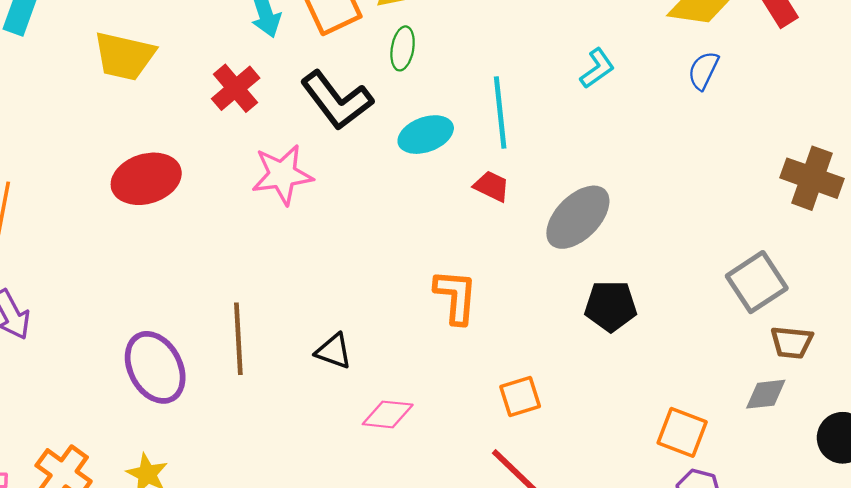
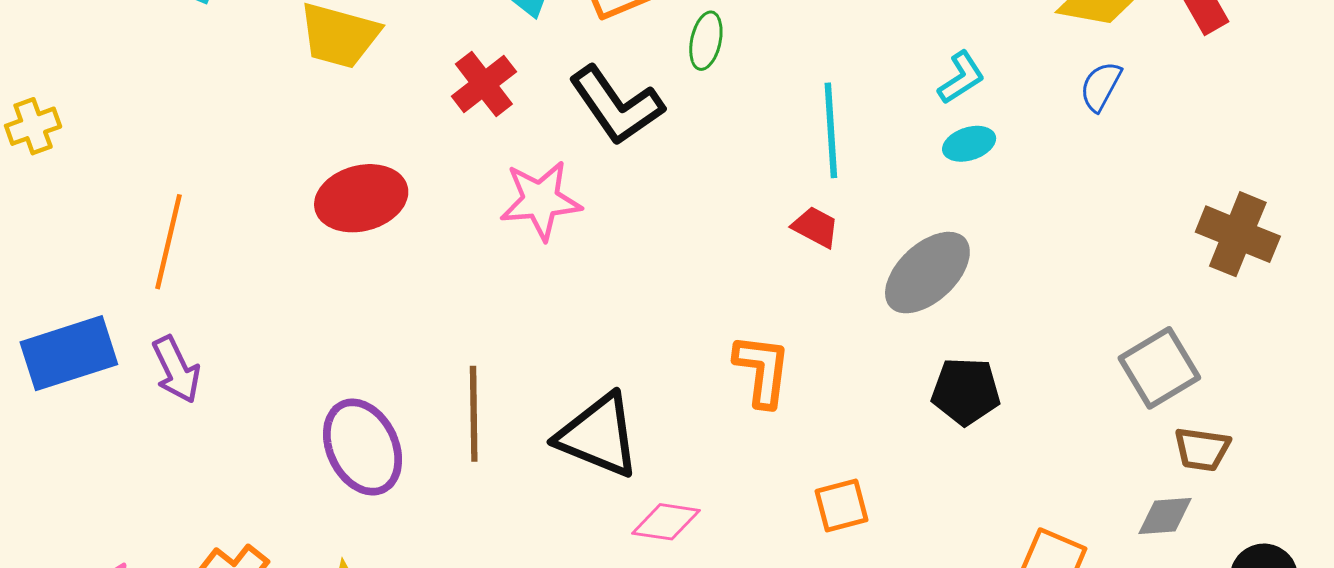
cyan ellipse: (426, 135) -> (969, 144), moved, size x0.7
black triangle: (334, 351) -> (598, 435), size x1.8

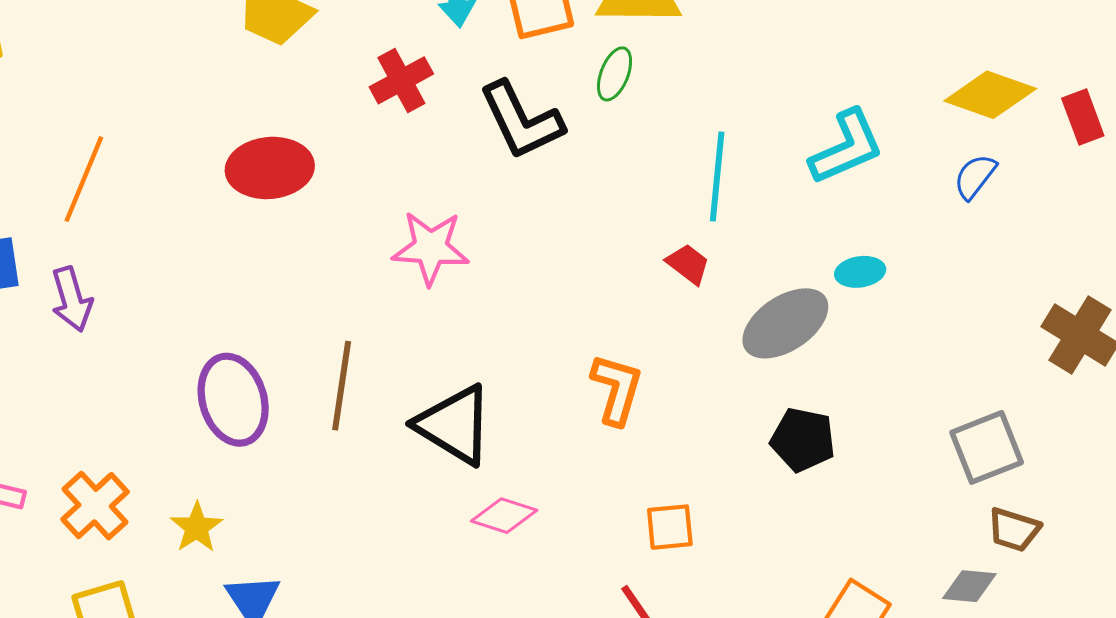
cyan L-shape: (961, 78) -> (846, 147), size x1.6
cyan ellipse: (969, 144) -> (860, 272), moved
pink star: (541, 200) -> (431, 248), moved

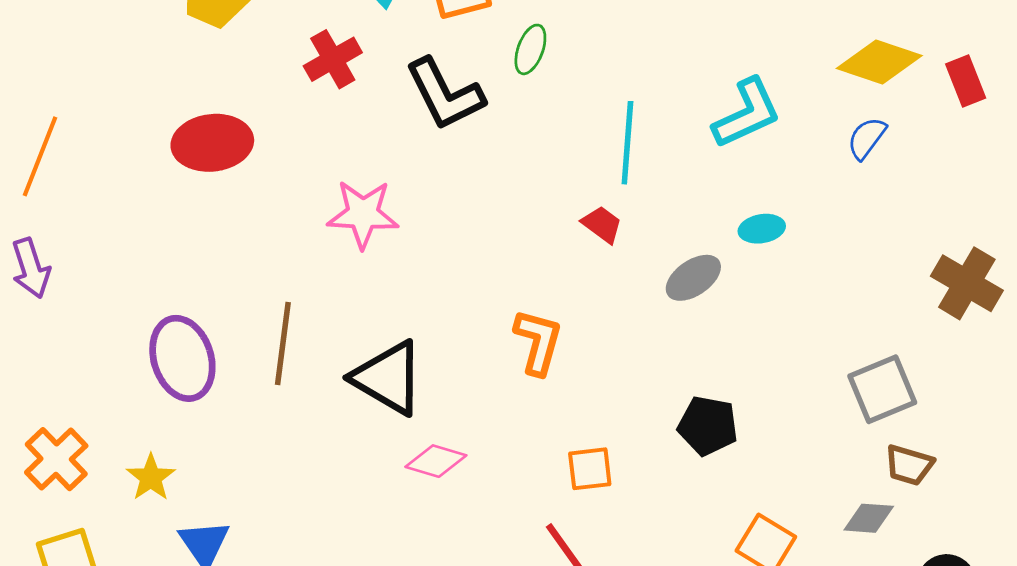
gray ellipse: (785, 323) -> (693, 278), size x0.7
black pentagon: (803, 440) -> (708, 426), moved

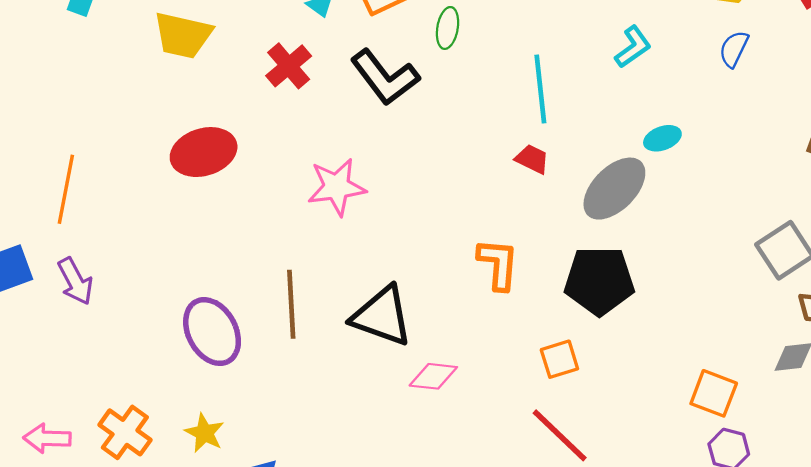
cyan L-shape: (747, 113) -> (633, 47), size x0.7
gray ellipse: (693, 278) -> (614, 189), size x1.5
black pentagon: (708, 426) -> (599, 281), moved, size x1.4

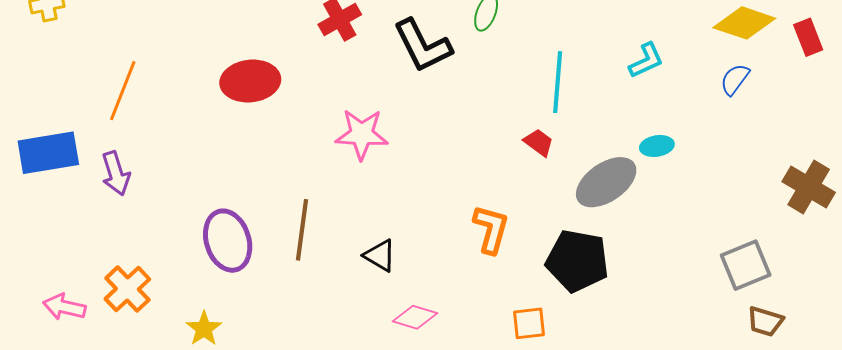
black triangle: (382, 316) -> (380, 255), size x0.6
orange cross: (125, 432) -> (127, 289), moved

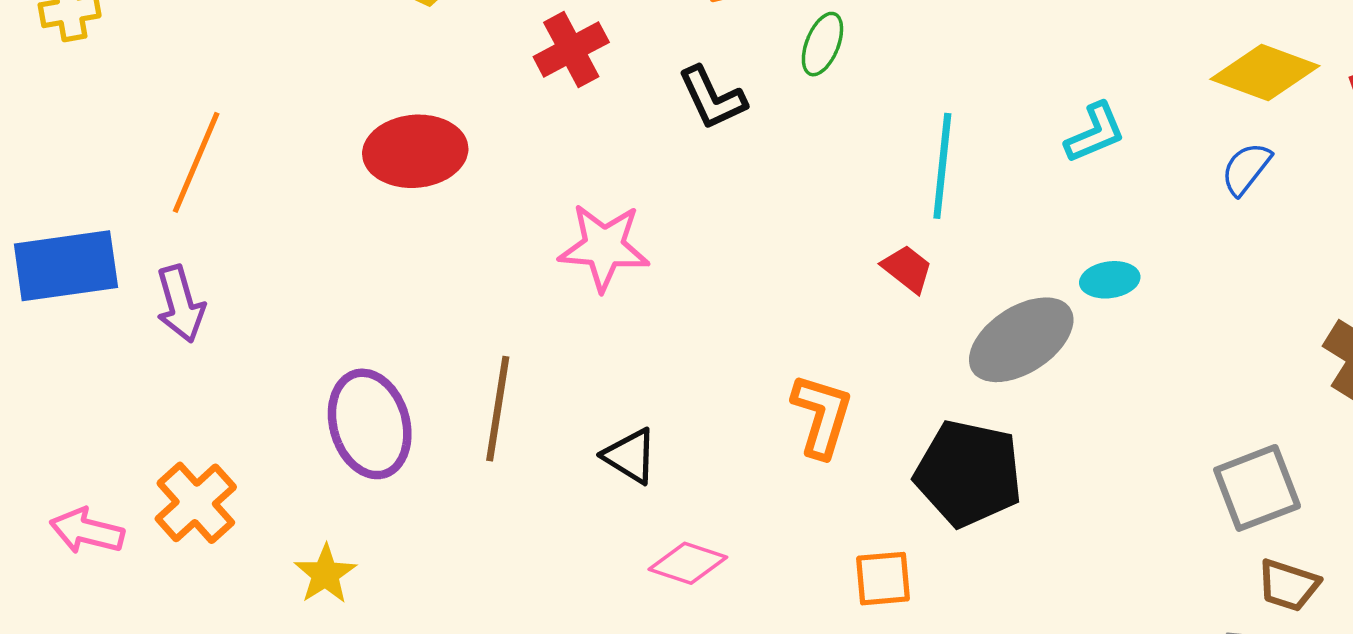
black L-shape: (423, 46) -> (712, 98), size x0.7

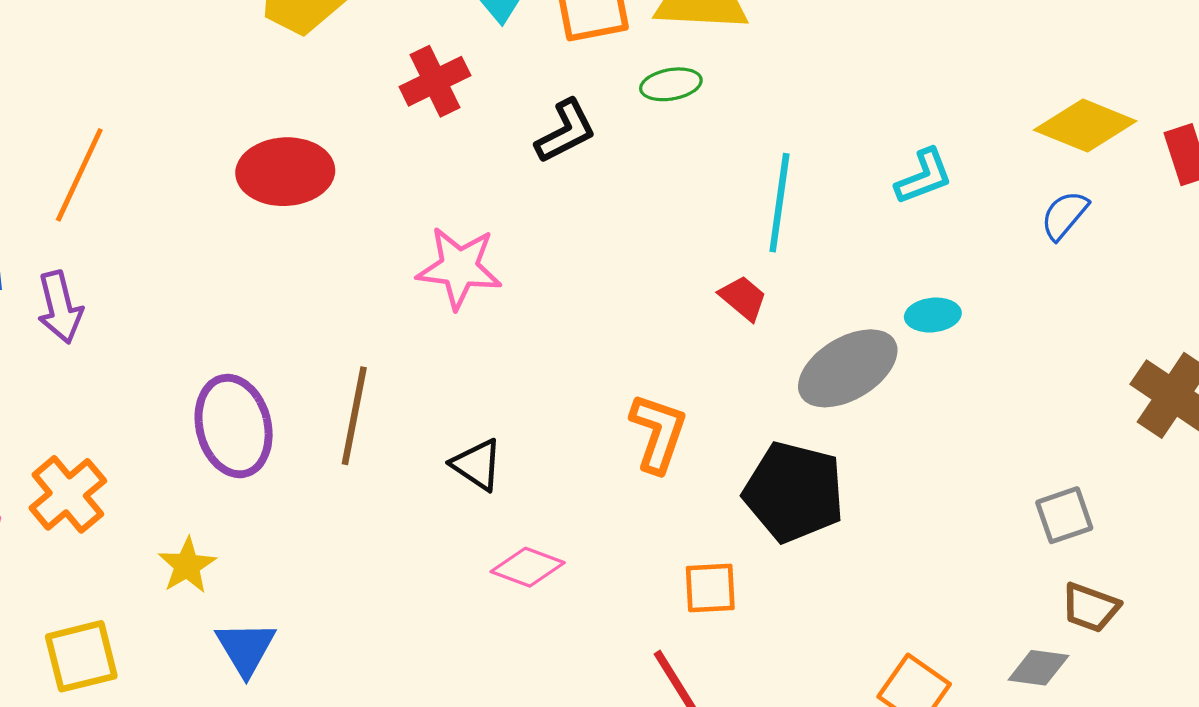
green ellipse: (822, 44) -> (671, 84), turned 56
black L-shape: (712, 98) -> (566, 131), turned -94
gray square: (1257, 488) -> (1064, 515), size x0.7

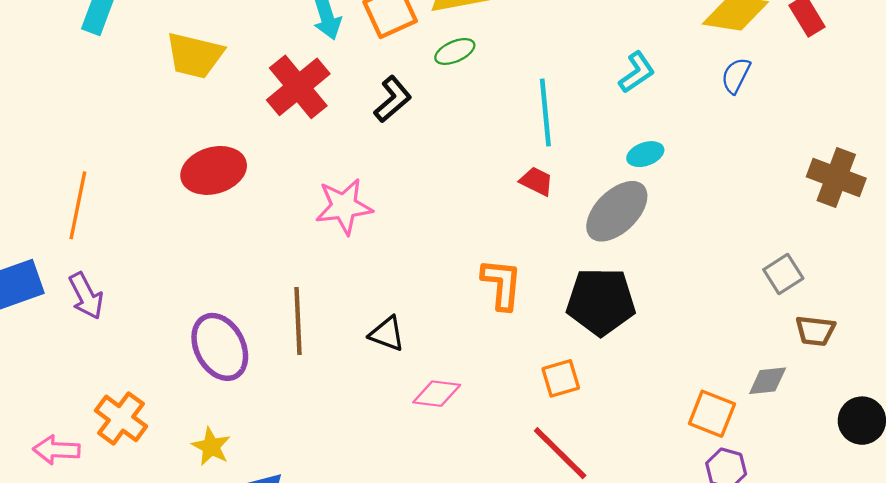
red cross: (435, 81) -> (298, 87), size x1.4
cyan ellipse: (933, 315) -> (645, 154), moved
gray diamond: (1038, 668) -> (768, 381), moved

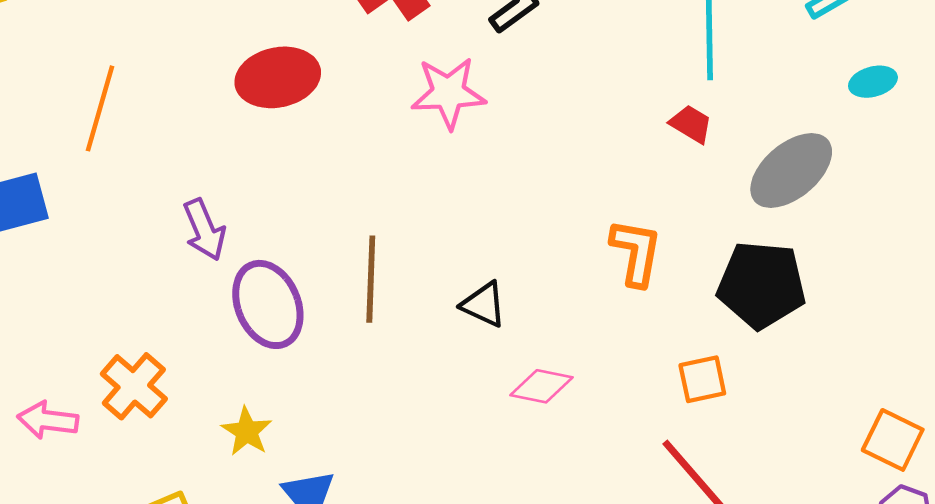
cyan ellipse: (645, 154) -> (873, 82), moved
pink star: (344, 206) -> (448, 93), moved
purple arrow: (86, 296) -> (204, 230), moved

